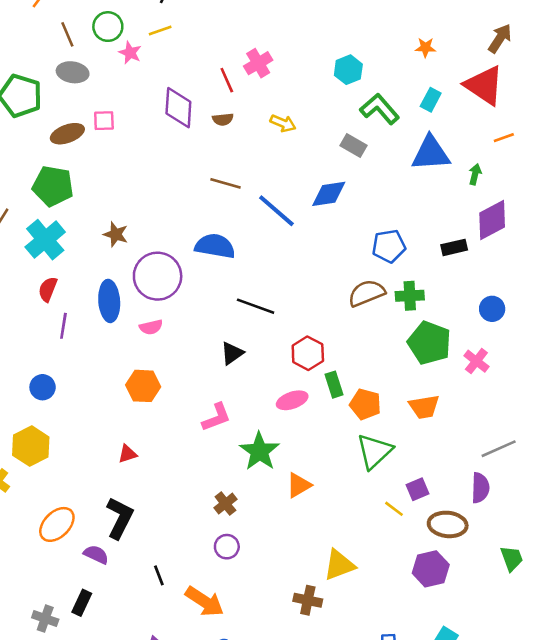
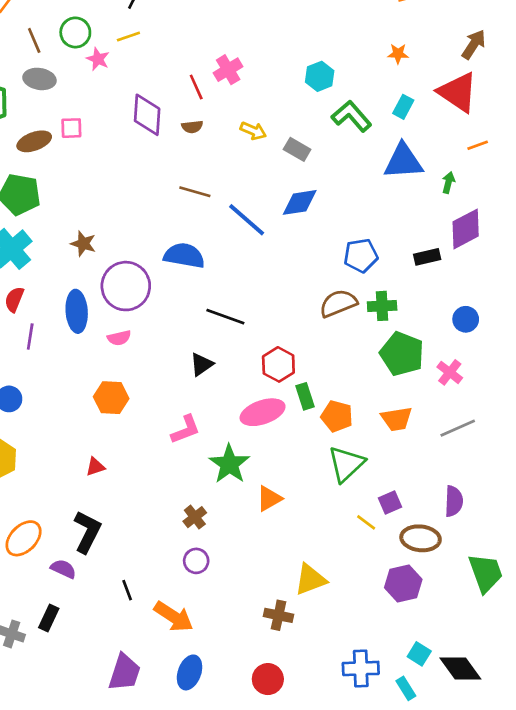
gray rectangle: (354, 145) -> (297, 149), moved
pink ellipse: (292, 400) -> (263, 412), size x1.4
gray line: (499, 449) -> (458, 428), moved
green trapezoid: (512, 558) -> (486, 573), size x1.5

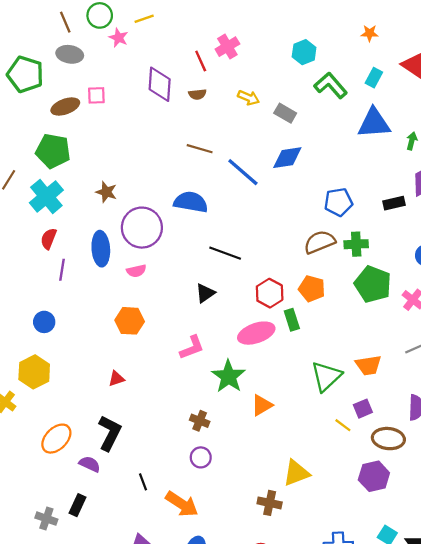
orange pentagon: (337, 416) -> (312, 289), moved
orange trapezoid: (397, 419) -> (368, 365), moved
brown cross: (195, 517) -> (200, 421), turned -30

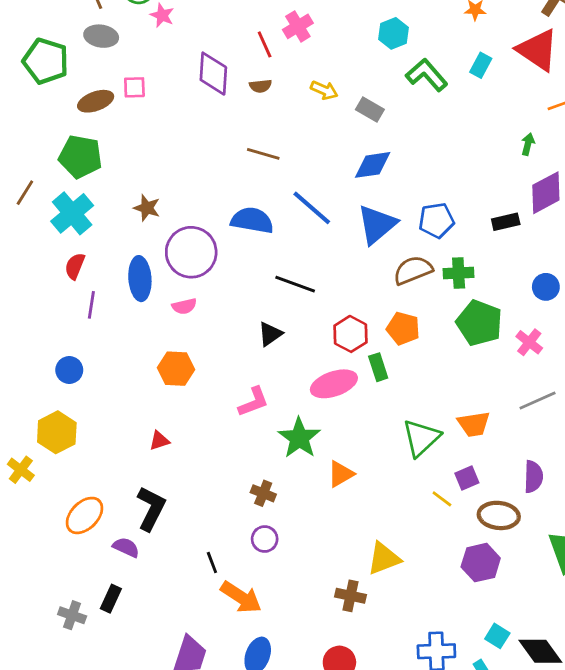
blue triangle: (374, 123) -> (377, 225), moved, turned -36
blue line: (243, 172) -> (312, 208), moved
black line: (143, 482) -> (212, 563), moved

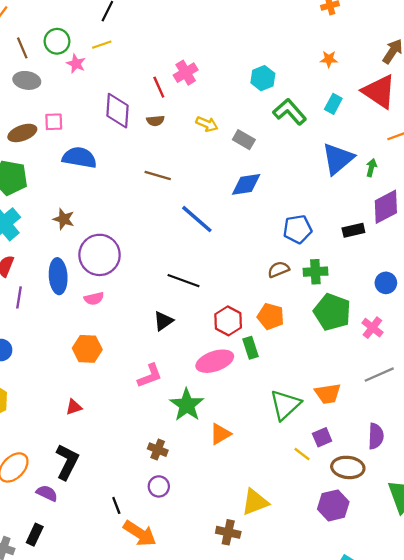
blue semicircle: (252, 220) -> (79, 158), moved
blue triangle: (377, 225) -> (338, 159), moved
brown semicircle: (413, 270) -> (278, 269), size x0.7

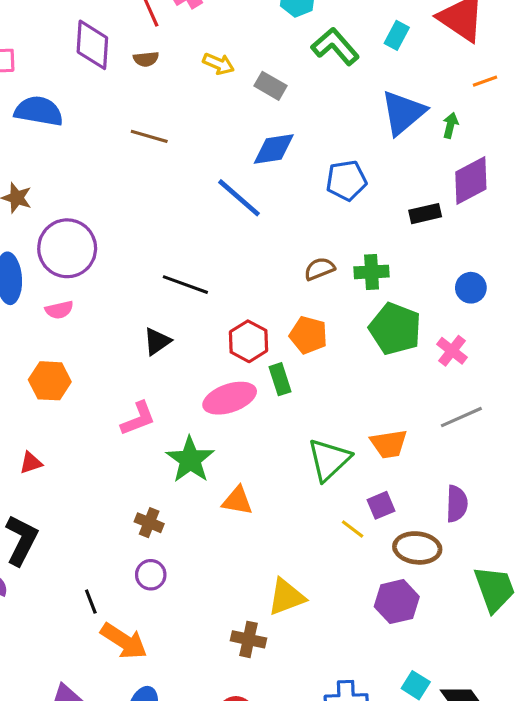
blue line: (197, 219) -> (239, 198), moved
blue pentagon: (298, 229) -> (346, 180), moved
orange triangle: (220, 434) -> (237, 501), turned 40

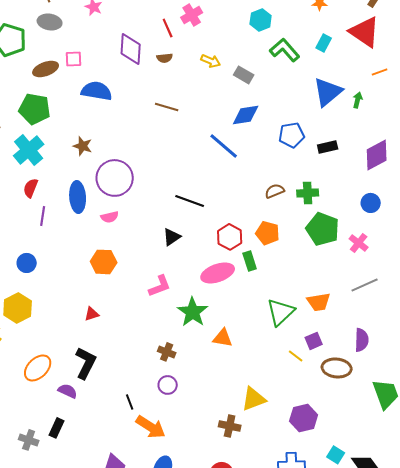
purple diamond: (471, 180) -> (377, 155), moved
black rectangle: (425, 214) -> (328, 147), moved
purple hexagon: (397, 602) -> (304, 418), moved

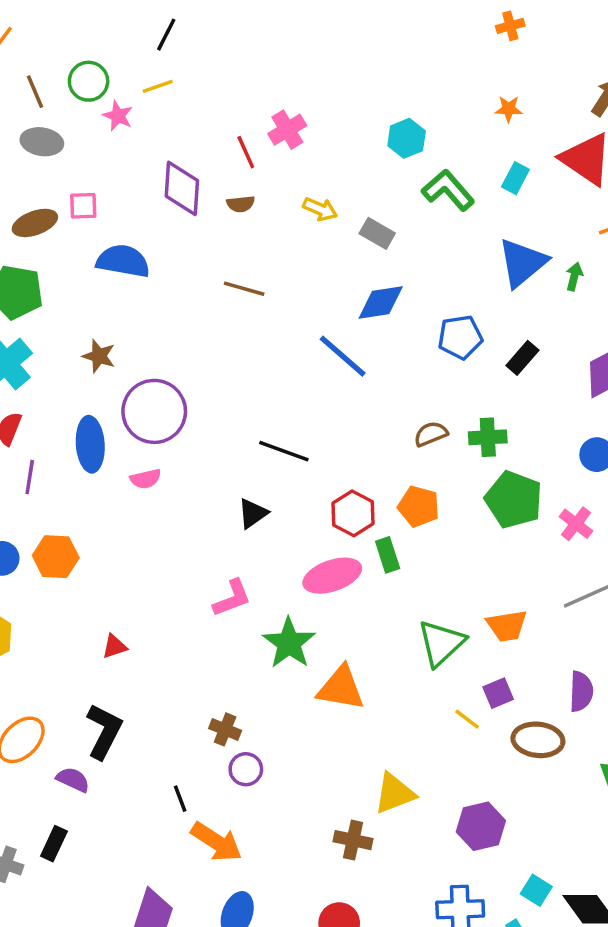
black rectangle: (328, 147) -> (522, 358), turned -36
orange hexagon: (104, 262) -> (56, 557), moved
orange triangle: (223, 338) -> (341, 688), size x1.4
brown cross: (167, 352) -> (225, 729), moved

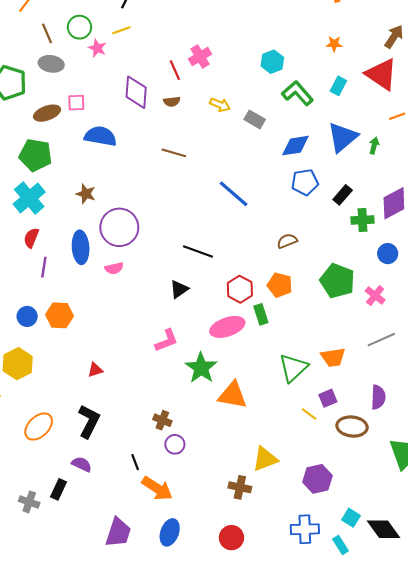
blue diamond: (381, 302) -> (295, 146), moved
green cross: (488, 437) -> (363, 220), moved
purple semicircle: (73, 780) -> (82, 464), moved

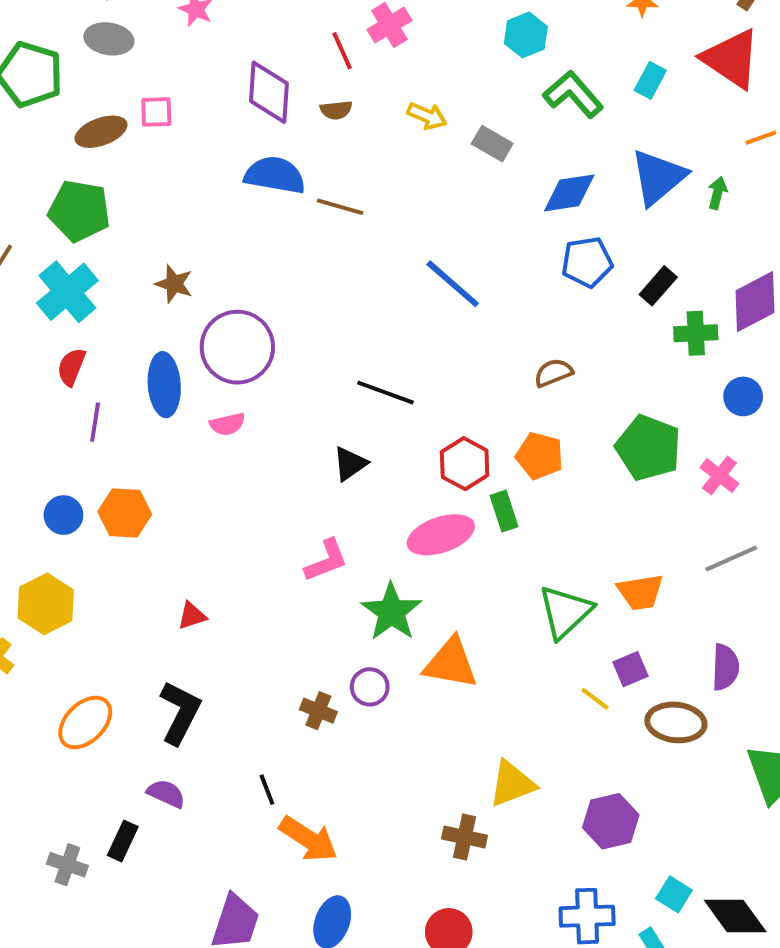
blue semicircle: (100, 136) -> (275, 175), moved
purple circle: (175, 444) -> (370, 687), moved

